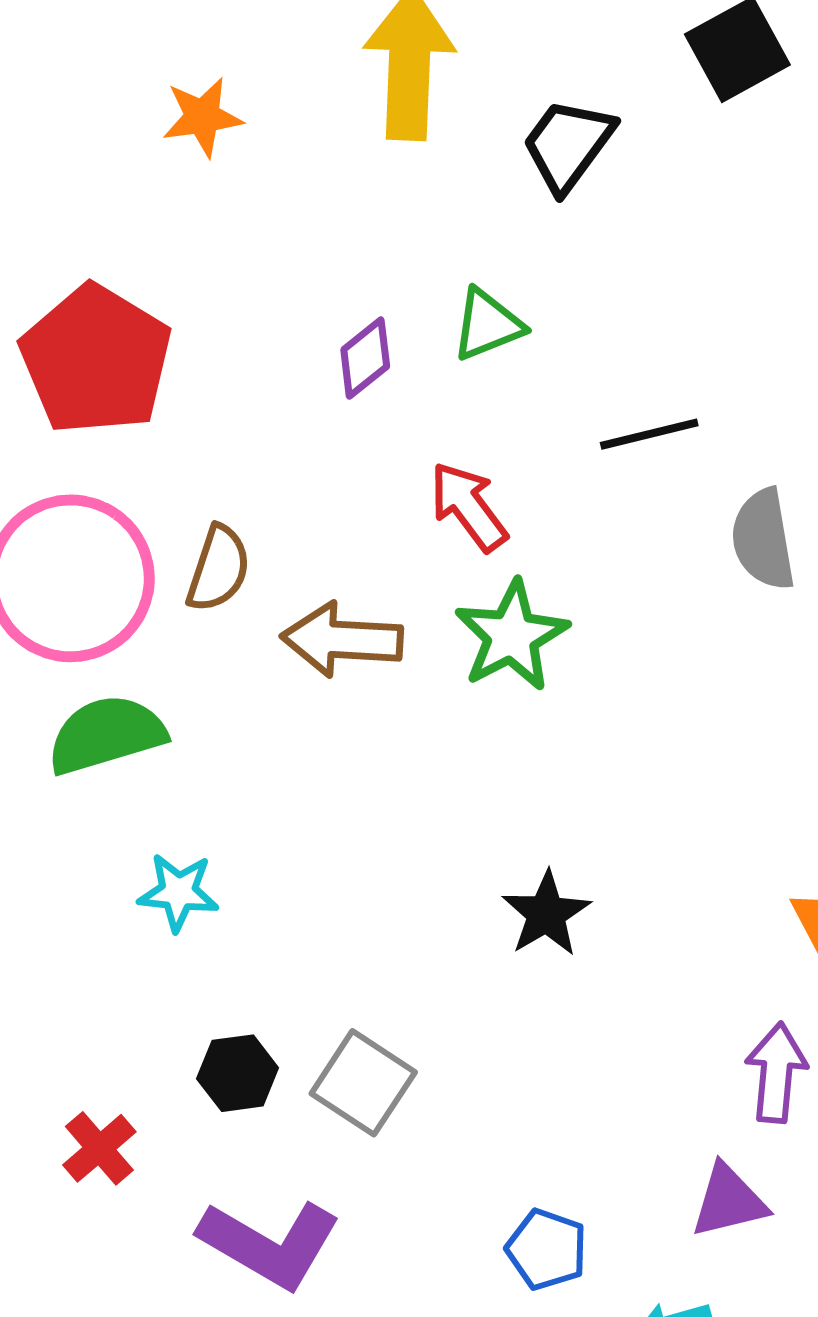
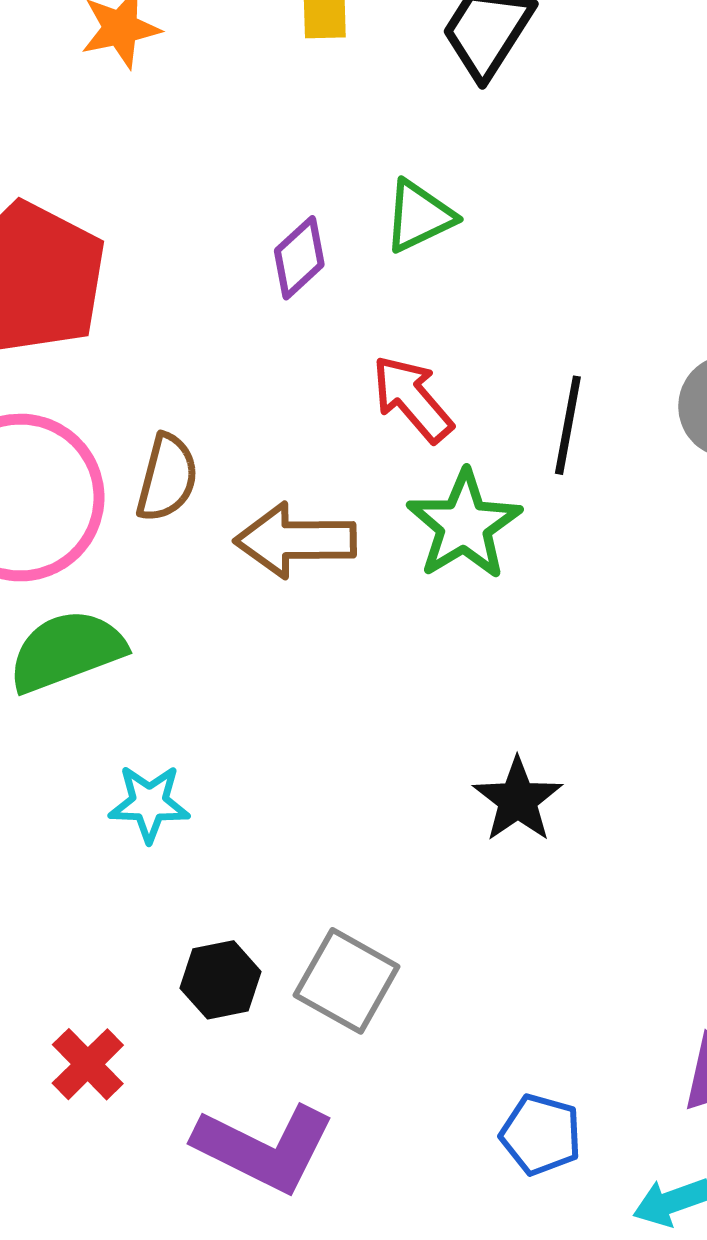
black line: (649, 434) -> (568, 425), moved, turned -62

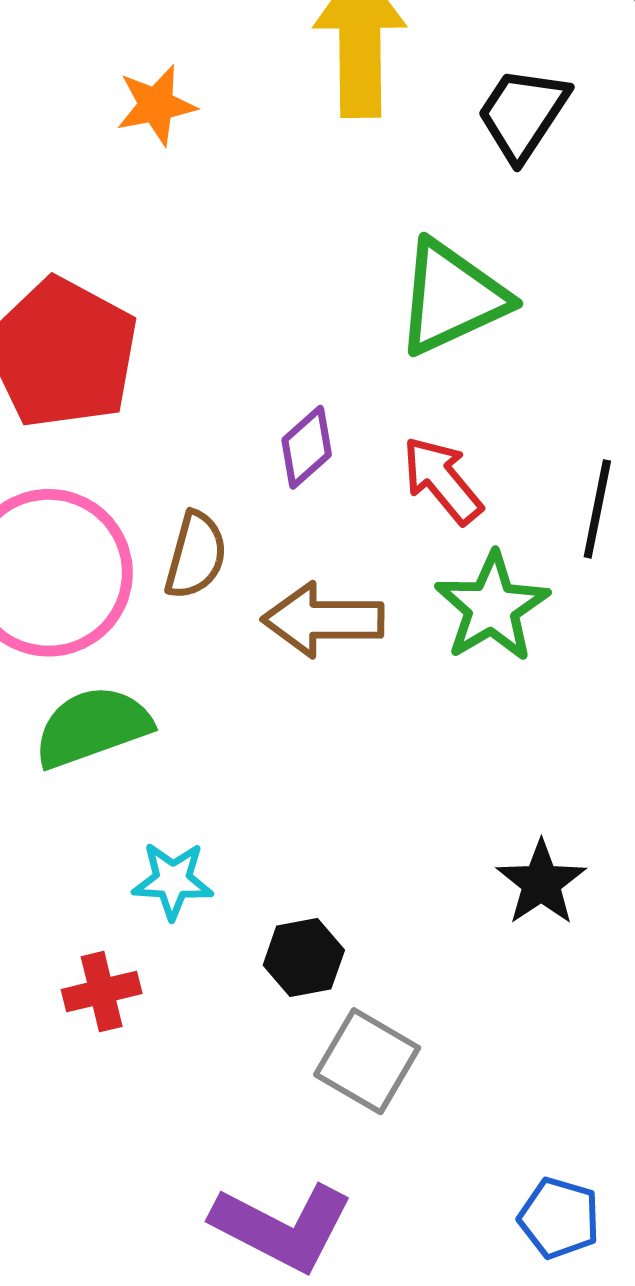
green triangle: (419, 216) -> (452, 298), size x1.6
purple diamond: (299, 258) -> (307, 447), moved
black hexagon: (221, 980) -> (304, 958), moved
red cross: (88, 1064) -> (102, 992), moved, turned 30

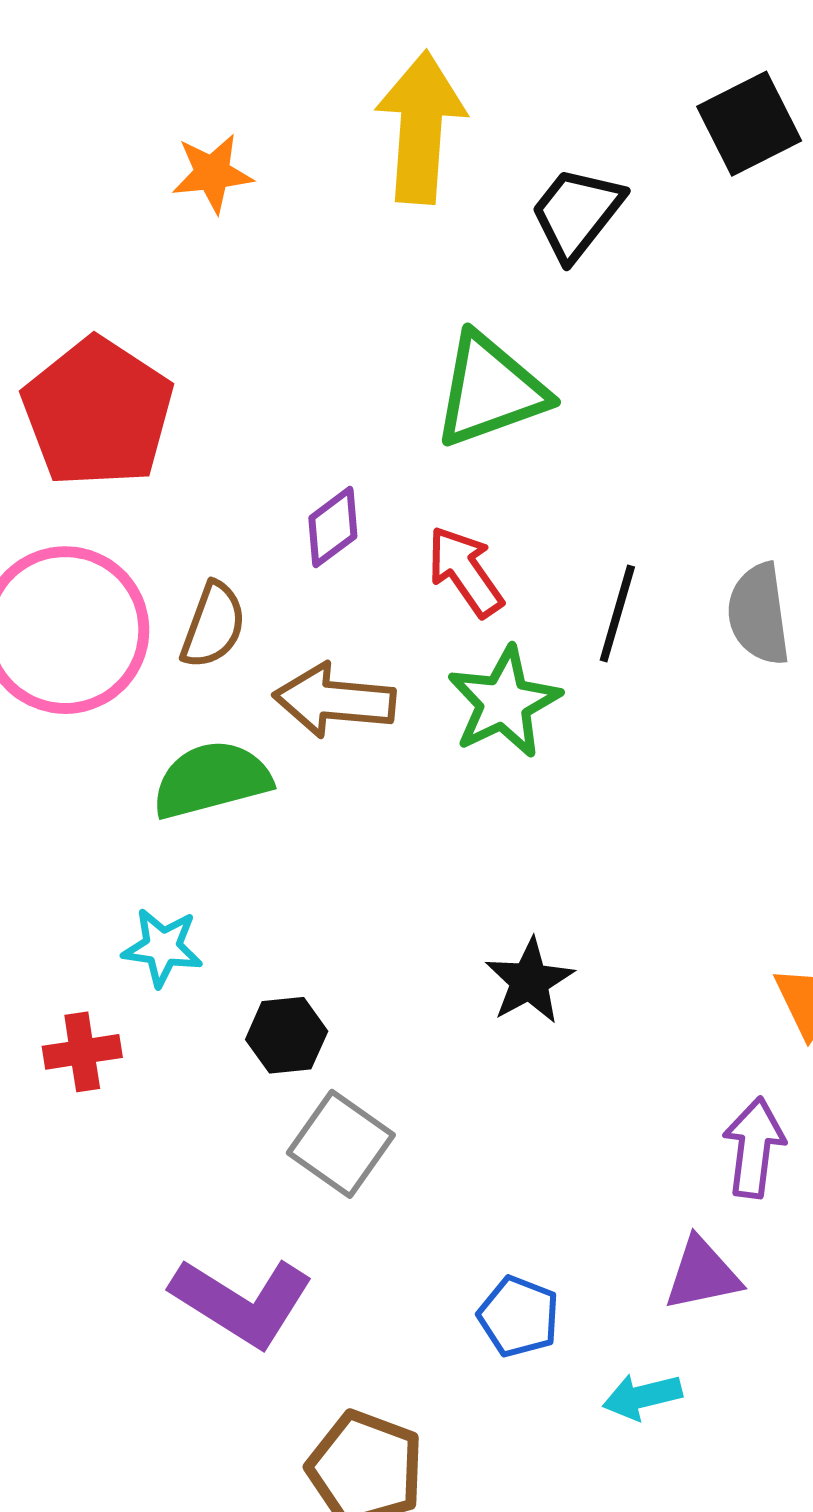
green semicircle: (92, 727) -> (211, 780), moved

